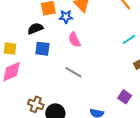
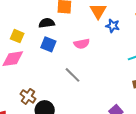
blue star: (66, 17) -> (113, 26), moved
pink semicircle: (74, 40) -> (82, 44), turned -91

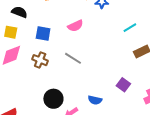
black semicircle: (47, 23) -> (19, 12), moved, turned 42
brown cross: (28, 96) -> (40, 60), moved

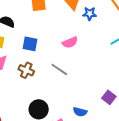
pink semicircle: (75, 26) -> (70, 42), moved

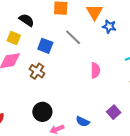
pink semicircle: (70, 42) -> (95, 70), moved, turned -77
gray line: (59, 69) -> (73, 37), moved

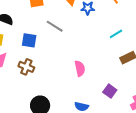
pink semicircle: (95, 70) -> (80, 68), moved

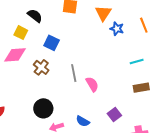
gray line: (55, 26) -> (74, 73), moved, turned 30
pink semicircle: (80, 68) -> (92, 84), turned -35

